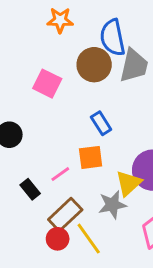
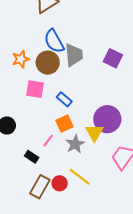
orange star: (60, 20) -> (21, 59), moved
pink square: (47, 84) -> (35, 89), moved
gray star: (112, 205) -> (75, 144), moved
brown rectangle: (65, 215) -> (40, 187), moved

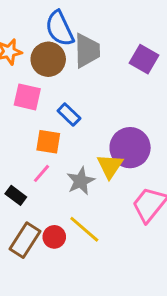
orange square: (64, 124) -> (48, 142), moved, turned 30

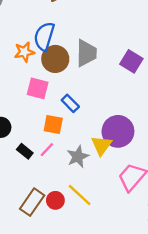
blue semicircle: (60, 29) -> (44, 36), moved, turned 40
black rectangle: (16, 195) -> (25, 151), moved

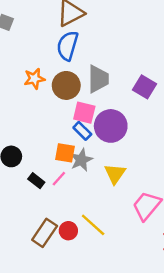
blue semicircle: (44, 36) -> (67, 46), moved
pink square: (38, 88) -> (84, 113), moved
purple circle: (118, 131) -> (111, 126), moved
gray star: (78, 157) -> (81, 160), moved

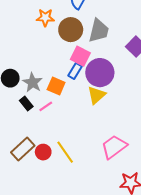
blue rectangle: (82, 131) -> (75, 71), turned 63
gray star: (81, 160) -> (33, 83), moved, turned -30
yellow triangle: (115, 174) -> (97, 95), moved

